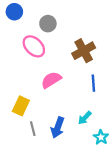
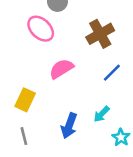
blue line: (93, 83) -> (112, 73), turned 49
gray line: (33, 129) -> (24, 136), moved

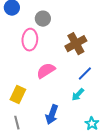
pink ellipse: (41, 29) -> (30, 40), turned 50
cyan arrow: (101, 114) -> (78, 95), moved

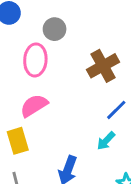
pink semicircle: (46, 71) -> (34, 106), moved
yellow rectangle: (18, 95) -> (18, 141), turned -42

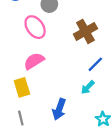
pink ellipse: (35, 60) -> (35, 27), turned -40

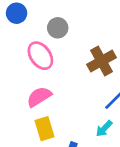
yellow rectangle: (22, 87) -> (44, 129), moved

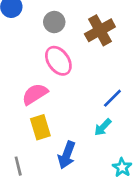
pink ellipse: (40, 56) -> (58, 61), moved
brown cross: (101, 61) -> (100, 30), moved

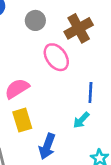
pink ellipse: (58, 61) -> (56, 57), moved
blue line: (112, 98) -> (90, 93), turned -42

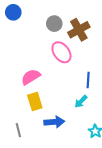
gray circle: (35, 20) -> (54, 24), moved
blue arrow: (47, 146) -> (54, 122), turned -114

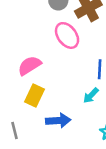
yellow rectangle: (35, 101) -> (34, 96), turned 42

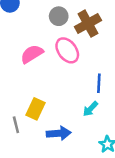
pink semicircle: (29, 65) -> (32, 54), moved
gray line: (14, 131) -> (16, 125), moved

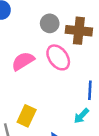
brown cross: (88, 24) -> (79, 31), turned 35

